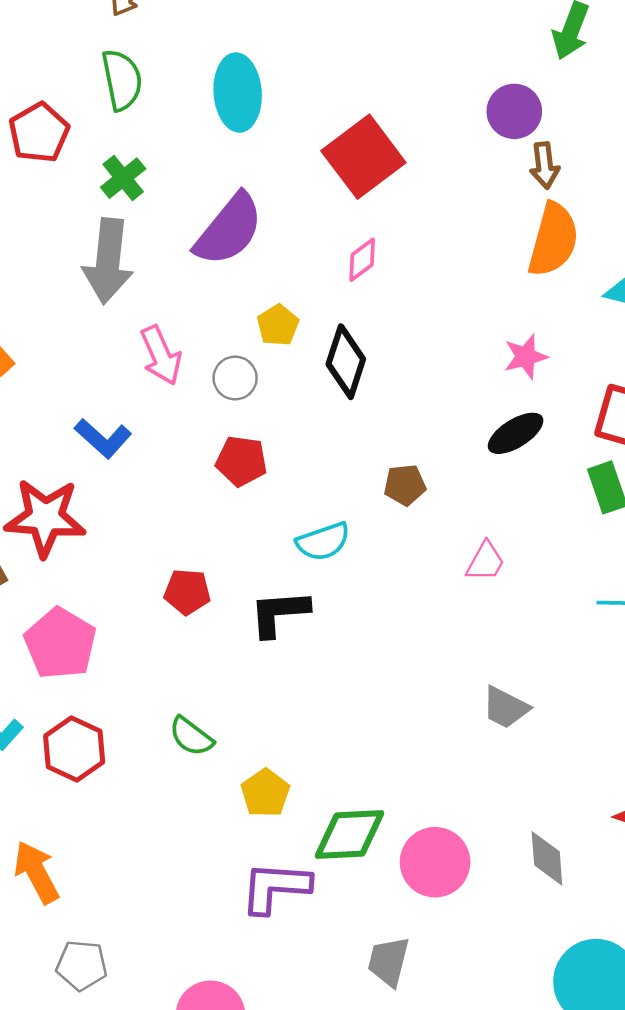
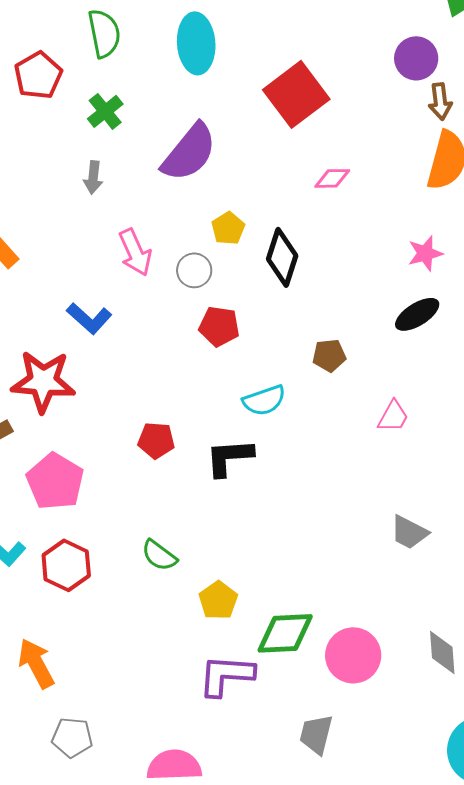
pink diamond: (362, 260) -> (332, 178), moved, turned 36
gray arrow: (108, 261) -> (93, 177), size x0.5
red pentagon: (241, 461) -> (219, 326), moved

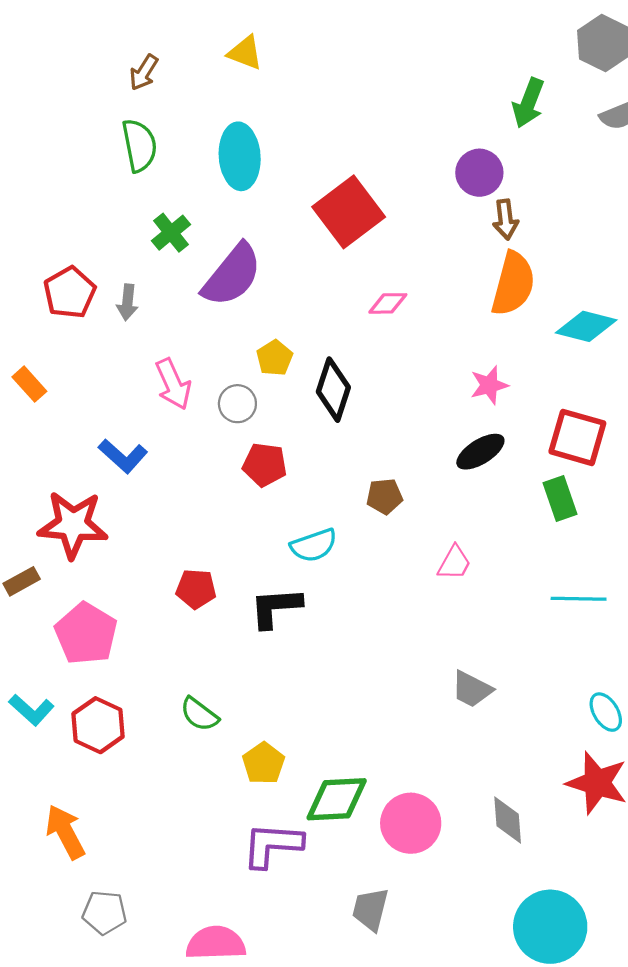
red pentagon: (38, 75) -> (70, 293), moved
green cross: (105, 111) -> (171, 233), moved

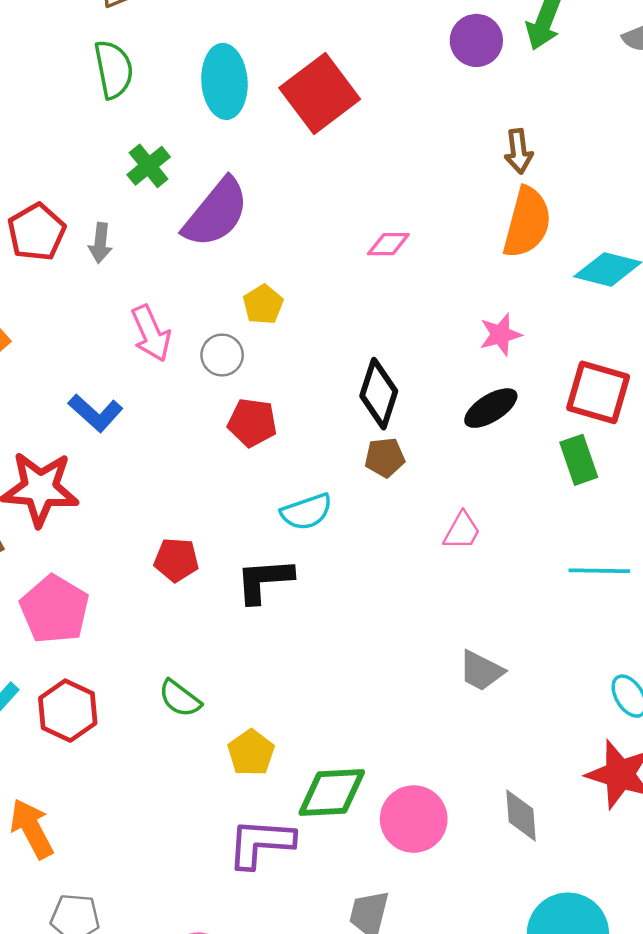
purple circle: (479, 173) -> (476, 40), moved
red square: (349, 212) -> (320, 93), moved
black diamond: (333, 390) -> (379, 394), moved

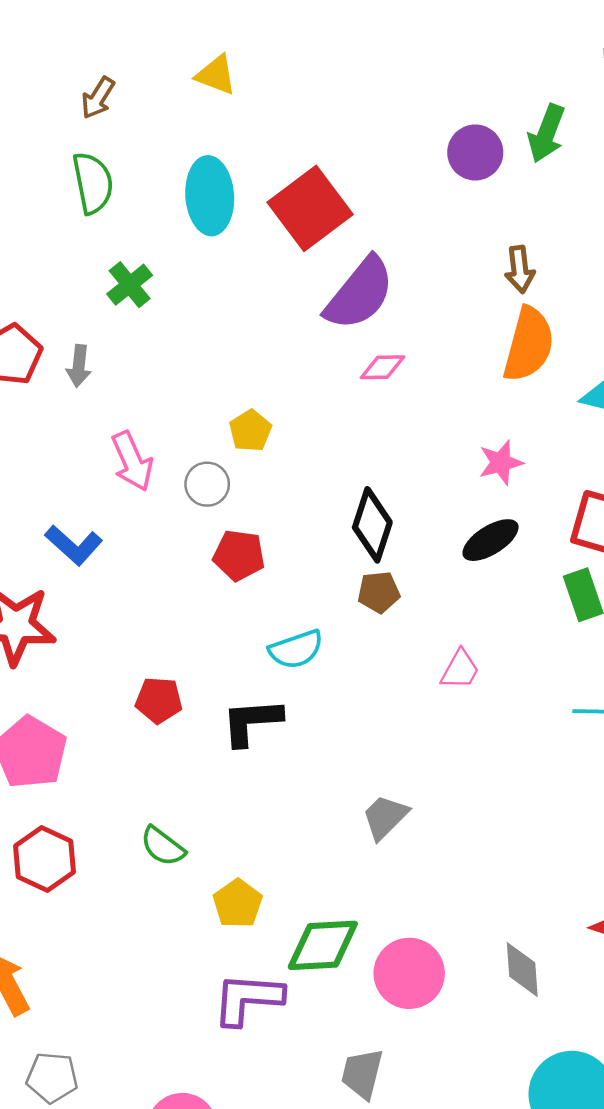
purple semicircle: (216, 213) -> (360, 294), moved
gray trapezoid: (481, 671) -> (385, 817), moved, turned 108

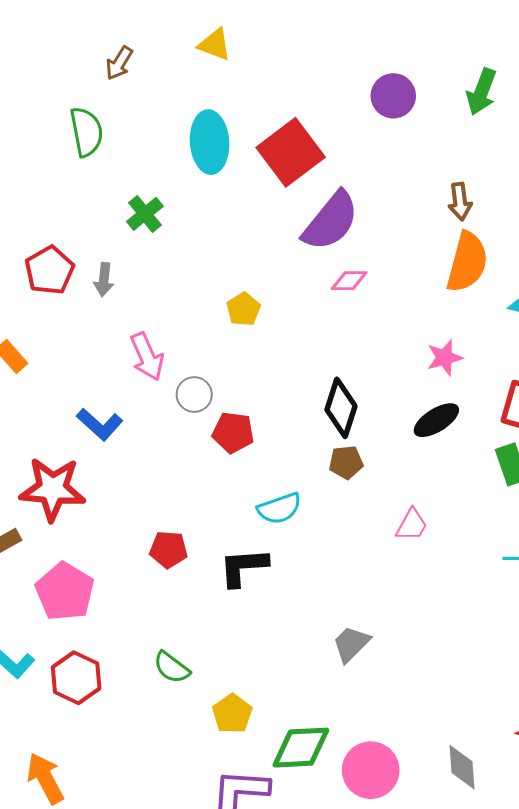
purple circle: (475, 152) -> (393, 96), moved
green semicircle: (93, 183) -> (86, 132), moved
yellow pentagon: (250, 431) -> (243, 309), moved
gray circle: (207, 484) -> (194, 395), moved

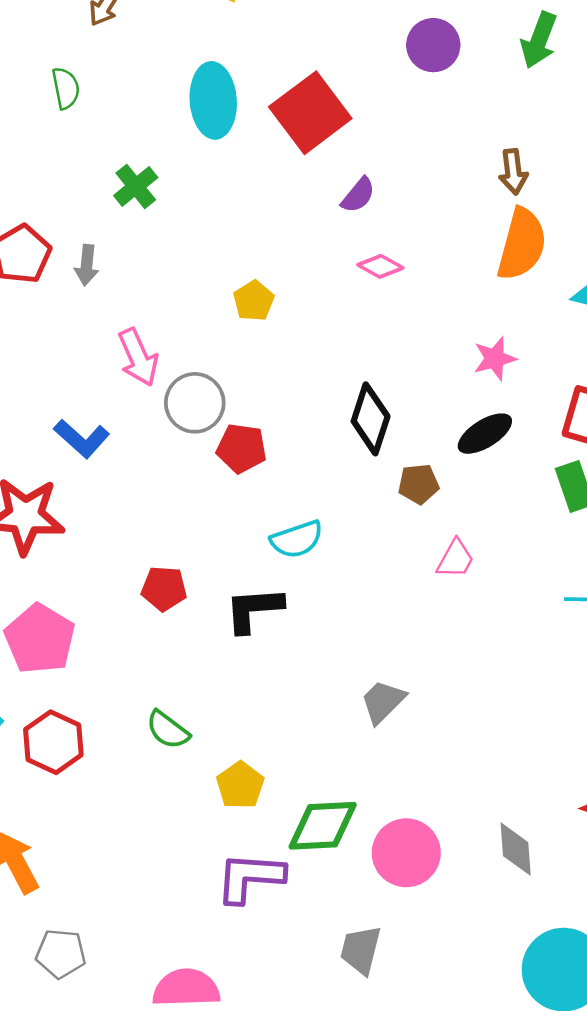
green semicircle: (86, 132) -> (66, 88), size x0.7
purple semicircle: (331, 221) -> (358, 195), size x0.5
pink diamond: (349, 281) -> (380, 266), turned 30
gray circle: (194, 395) -> (195, 403), size x1.4
brown pentagon: (346, 462) -> (419, 484), moved

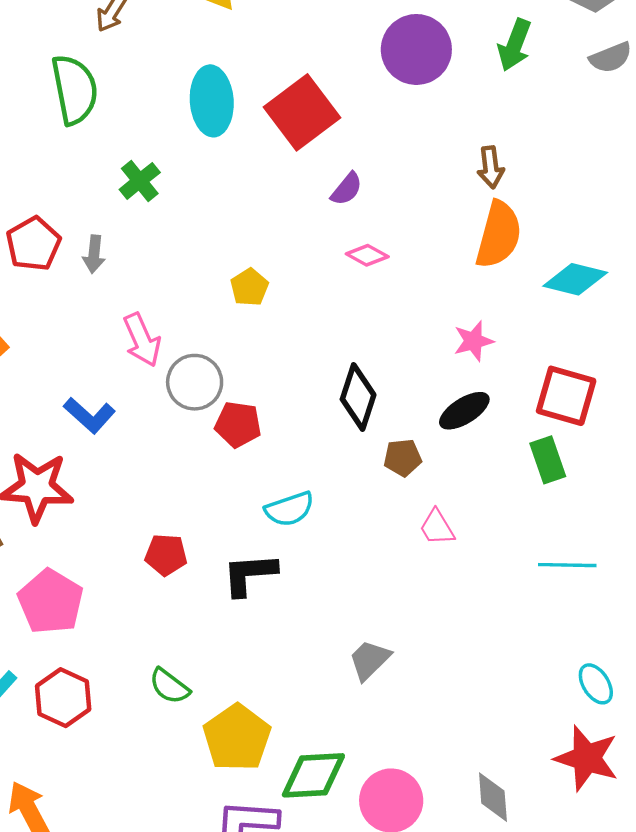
purple circle: (433, 45) -> (416, 49), size x1.4
green semicircle: (66, 88) -> (75, 90), size x1.8
pink trapezoid: (455, 559) -> (437, 527), turned 120
yellow pentagon: (240, 785) -> (237, 738), size x1.5

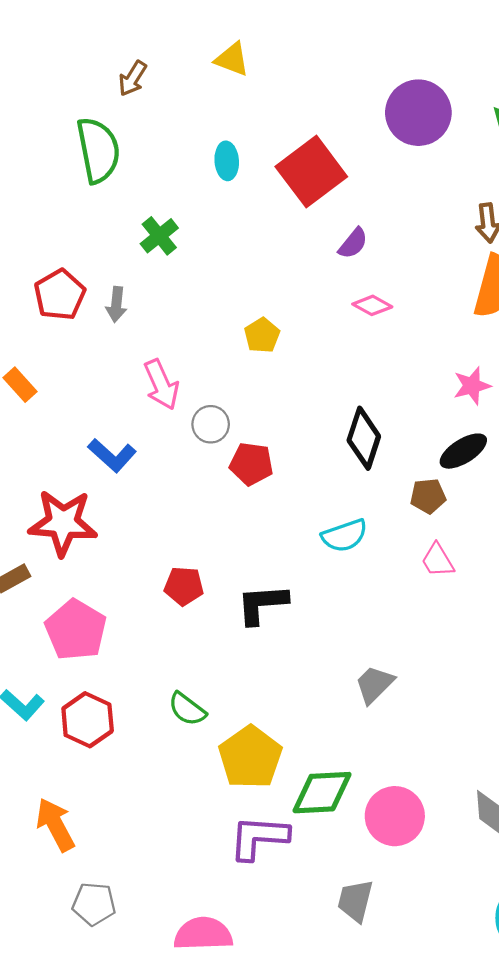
cyan ellipse: (212, 101) -> (227, 161), size x0.6
gray circle: (195, 382) -> (211, 424), size x0.7
brown pentagon: (403, 458) -> (428, 496), moved
cyan semicircle: (289, 509) -> (344, 536), moved

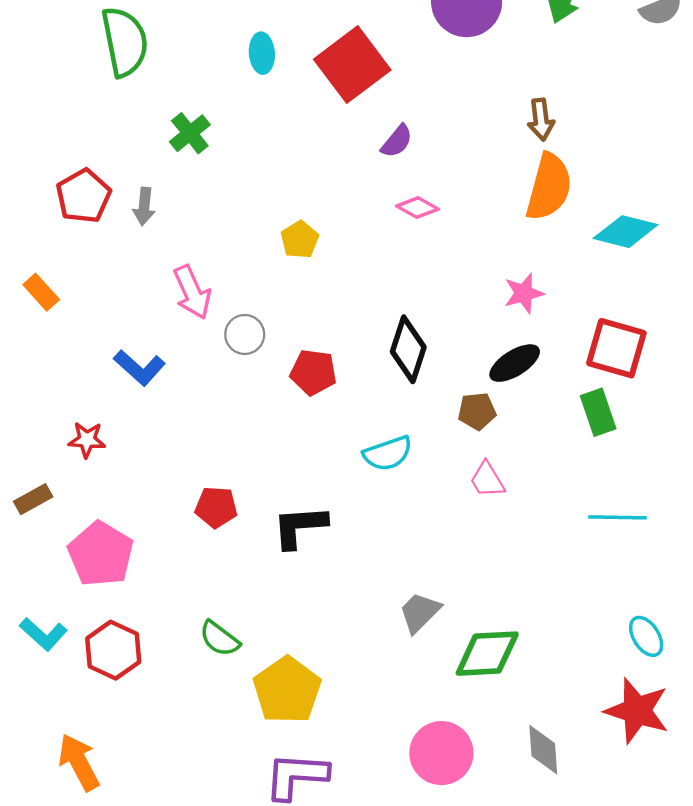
red pentagon: (251, 464) -> (313, 372), moved
red star: (63, 523) -> (87, 440), size x0.5
green diamond: (322, 793) -> (487, 654), moved

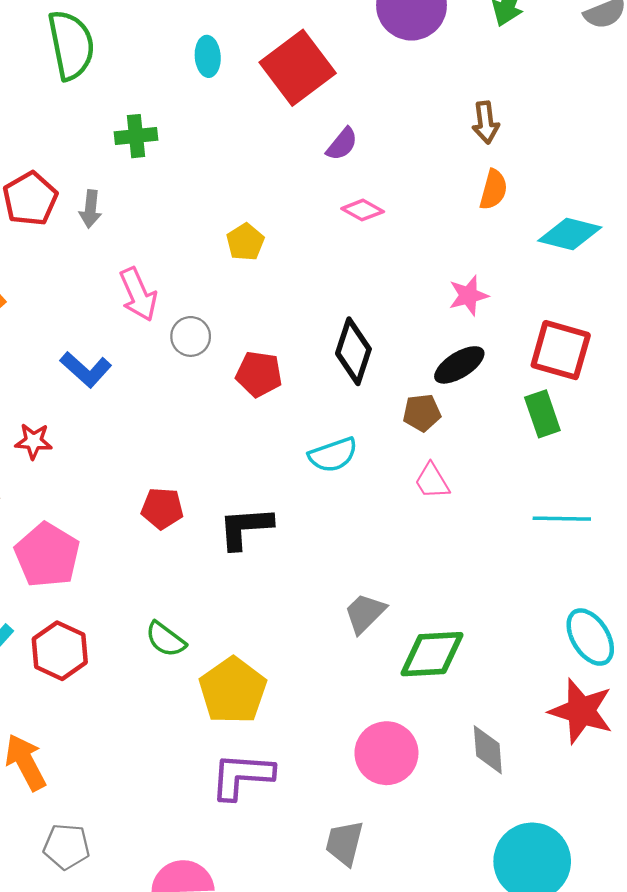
green cross: (190, 133) -> (136, 136), turned 33
orange semicircle: (549, 187) -> (493, 190), size x0.6
cyan ellipse: (646, 636) -> (590, 637), size x1.4

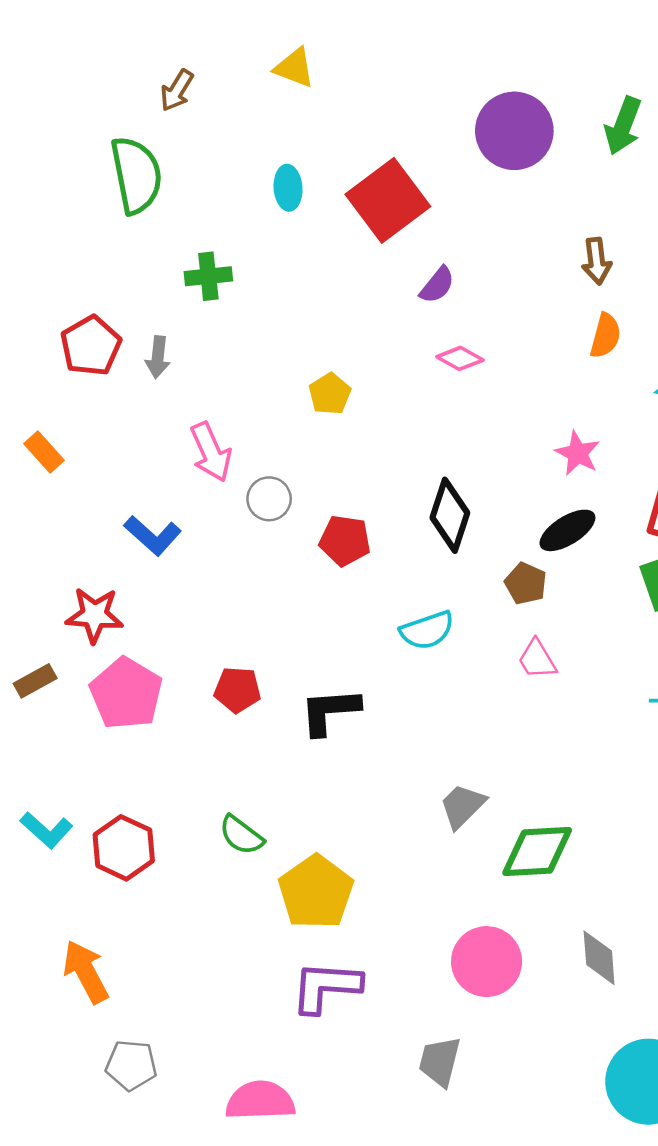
pink star: (468, 295) -> (578, 453), turned -30
brown pentagon: (422, 413) -> (526, 584), turned 30
red star: (34, 441) -> (95, 615), size x1.4
pink pentagon: (47, 555) -> (126, 694), moved

